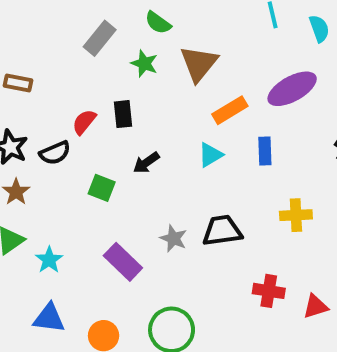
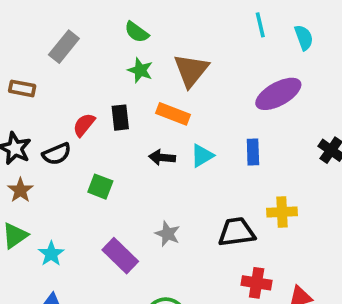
green semicircle: (158, 23) -> (137, 32), moved
gray rectangle: (100, 38) -> (64, 47), moved
orange rectangle: (230, 110) -> (173, 114), moved, turned 52
black arrow: (146, 163) -> (162, 157), moved, turned 40
black trapezoid: (222, 231) -> (237, 232), moved

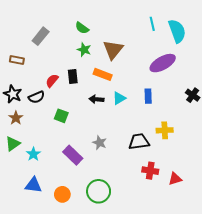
cyan semicircle: (304, 38) -> (177, 31), size x1.6

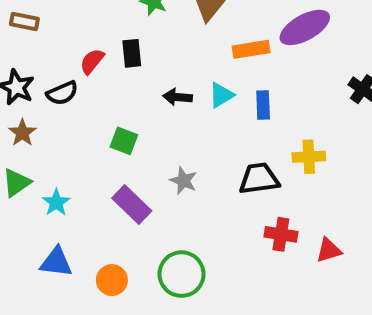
orange rectangle: (103, 74) -> (251, 49), moved, turned -30
blue rectangle: (148, 96) -> (263, 105), moved
green square: (61, 116) -> (124, 141), moved

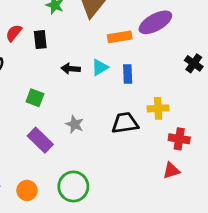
red semicircle: (92, 61) -> (14, 33), moved
red cross: (281, 234) -> (179, 139), moved

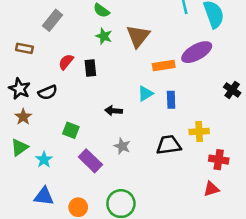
black arrow: (71, 69) -> (114, 111), moved
green square: (35, 98) -> (71, 130), moved

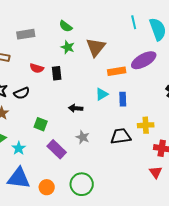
gray rectangle: (53, 20) -> (26, 34), turned 42
red semicircle: (66, 62) -> (37, 68), turned -112
red triangle: (211, 189) -> (156, 172), turned -48
blue triangle: (44, 196) -> (19, 178), size x1.4

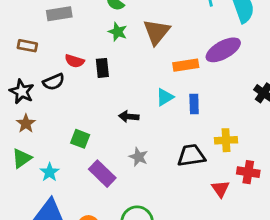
black semicircle: (22, 93) -> (54, 82), moved
red triangle: (156, 172) -> (220, 189), moved

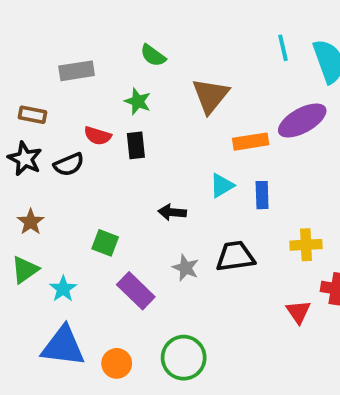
green star: (118, 32) -> (138, 101), moved
black star: (22, 92) -> (25, 159), moved
black trapezoid: (191, 155) -> (235, 256), moved

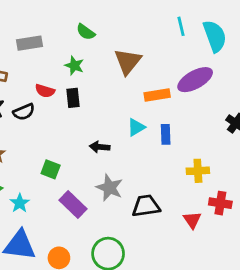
black trapezoid: (235, 256) -> (146, 206), moved
gray star: (186, 268) -> (109, 188), size x1.4

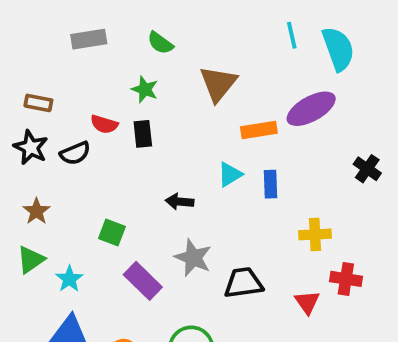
gray rectangle: (29, 43) -> (89, 39), moved

